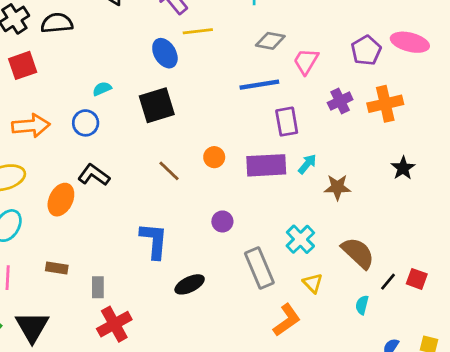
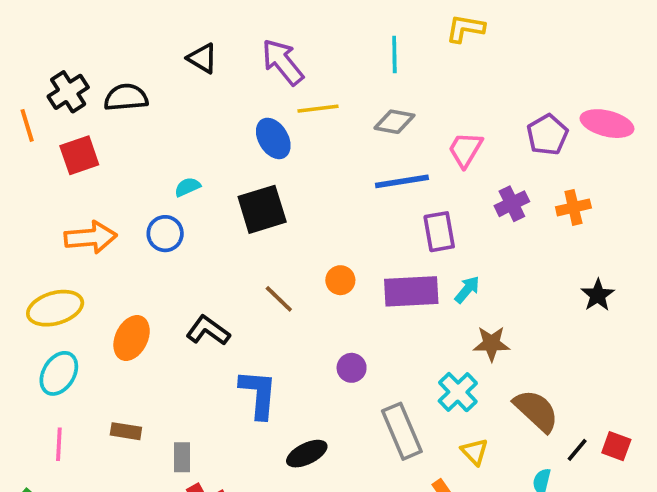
gray diamond: (270, 41) -> (394, 122), moved
orange cross: (385, 104) -> (573, 207), size x0.7
black L-shape: (94, 175) -> (208, 331), moved
brown star: (337, 187) -> (491, 344), moved

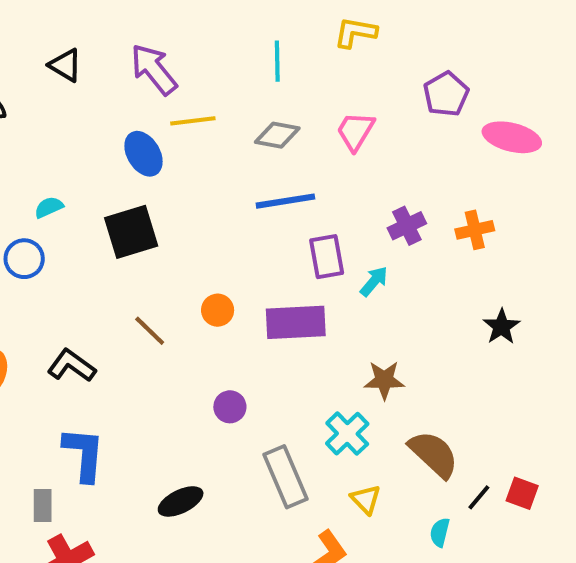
purple pentagon: (547, 135) -> (446, 94), moved
pink trapezoid: (465, 150) -> (355, 131), moved
cyan arrow: (467, 290) -> (374, 281), moved
blue L-shape: (258, 394) -> (84, 454), moved

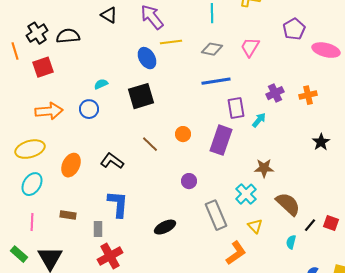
purple rectangle: (296, 322) -> (221, 140), turned -68

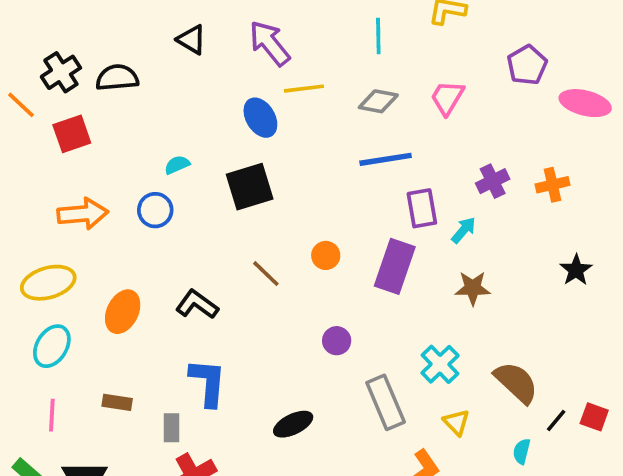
orange line: (15, 51) -> (21, 105), turned -30
brown star: (264, 168) -> (473, 288), moved

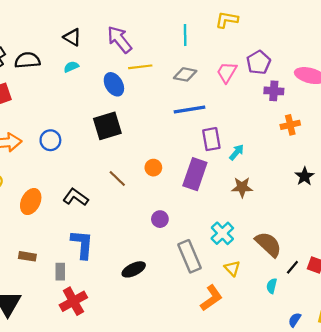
purple pentagon: (527, 65) -> (259, 62), moved
cyan semicircle: (177, 165) -> (71, 67), moved
purple cross: (493, 181) -> (274, 91), moved, turned 30

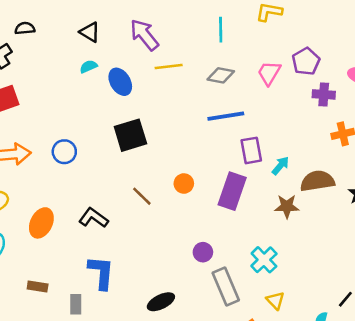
black semicircle: (27, 60) -> (25, 28), moved, size x0.7
blue ellipse: (114, 84) -> (120, 82), moved
purple circle: (160, 219) -> (203, 252), moved
brown semicircle: (268, 244) -> (317, 181), moved, turned -52

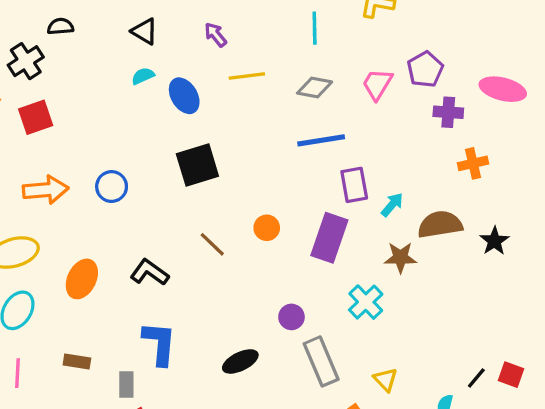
purple arrow: (144, 35) -> (216, 35), size x0.6
cyan cross: (264, 260) -> (366, 302), moved
black ellipse: (161, 302) -> (240, 361), moved

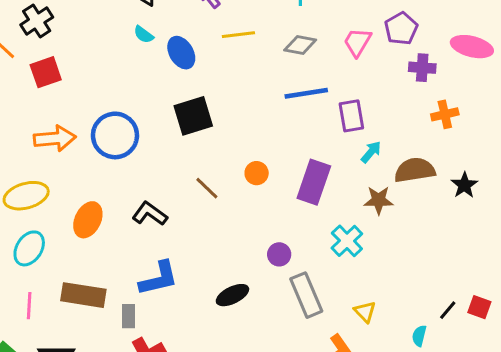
cyan semicircle: (143, 76) -> (144, 35), turned -120
purple rectangle: (354, 185) -> (351, 116), moved
blue circle: (112, 187) -> (115, 135), size x1.6
blue L-shape: (159, 343) -> (159, 279), turned 72
brown rectangle: (77, 361) -> (83, 295), size x1.8

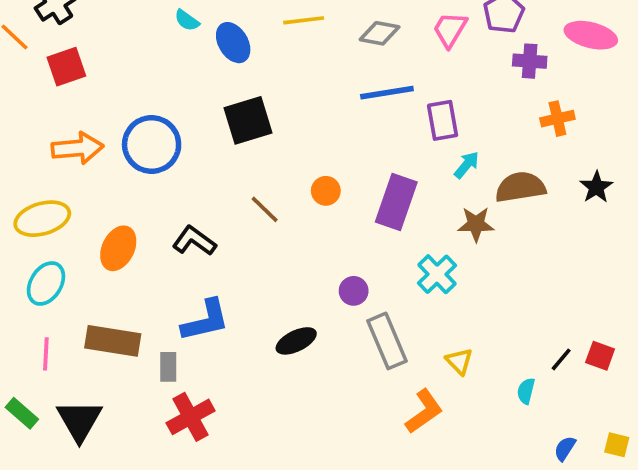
black star: (464, 185) -> (596, 187), moved

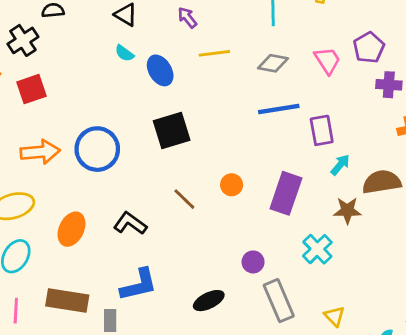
pink trapezoid: (450, 30) -> (327, 60), turned 116

